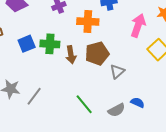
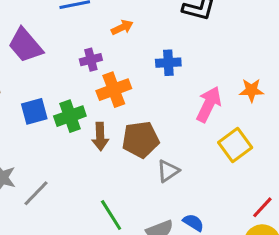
orange cross: (88, 22) -> (114, 90), moved, turned -30
green cross: (50, 44) -> (70, 116), turned -30

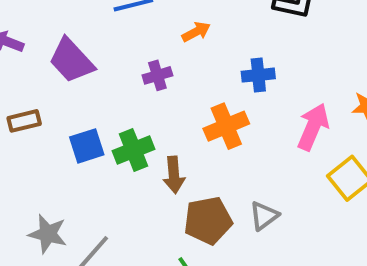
orange cross: (114, 90) -> (226, 126), moved
brown pentagon: (141, 140) -> (208, 220), moved

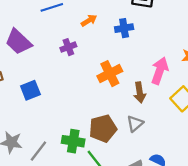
blue cross: (258, 75) -> (124, 28), moved
green cross: (133, 150) -> (73, 141), moved, turned 35
brown arrow: (174, 175) -> (140, 92), moved

